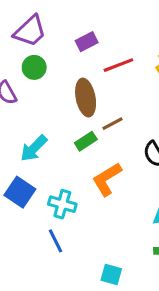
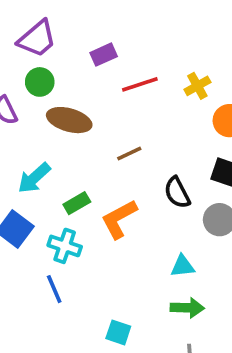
brown ellipse: (86, 98) -> (69, 120), moved, turned -66
green rectangle: (86, 141) -> (77, 203), moved

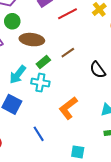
green rectangle: (77, 203) -> (43, 62), moved
orange L-shape: (119, 219) -> (68, 108), moved
cyan cross: (65, 246) -> (40, 83), moved

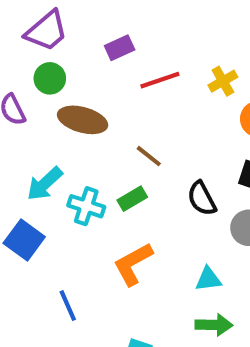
brown line: (68, 53) -> (149, 156), turned 64
green rectangle: (43, 62) -> (132, 199), moved

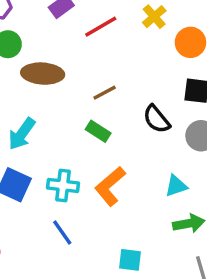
brown line: (149, 156) -> (105, 93), turned -55
green rectangle: (132, 199) -> (98, 131), turned 75
cyan cross: (86, 206) -> (63, 185), moved

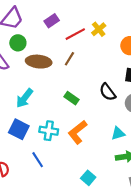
yellow cross: (154, 17) -> (99, 29), moved
brown line: (105, 93) -> (69, 59), moved, turned -32
blue line: (62, 232) -> (38, 160), moved
cyan square: (130, 260) -> (88, 178), turned 32

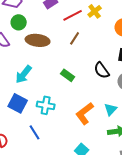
brown line: (69, 59) -> (75, 38), moved
orange L-shape: (78, 132) -> (85, 113), moved
cyan triangle: (118, 133) -> (111, 109), turned -32

